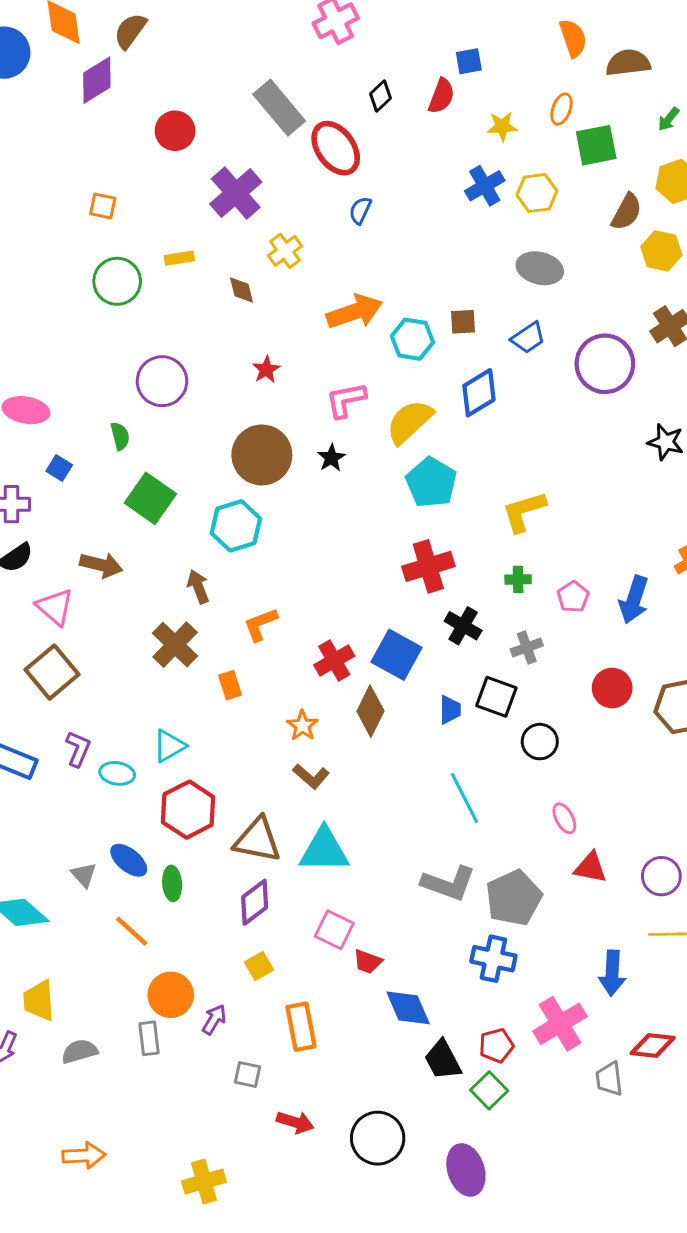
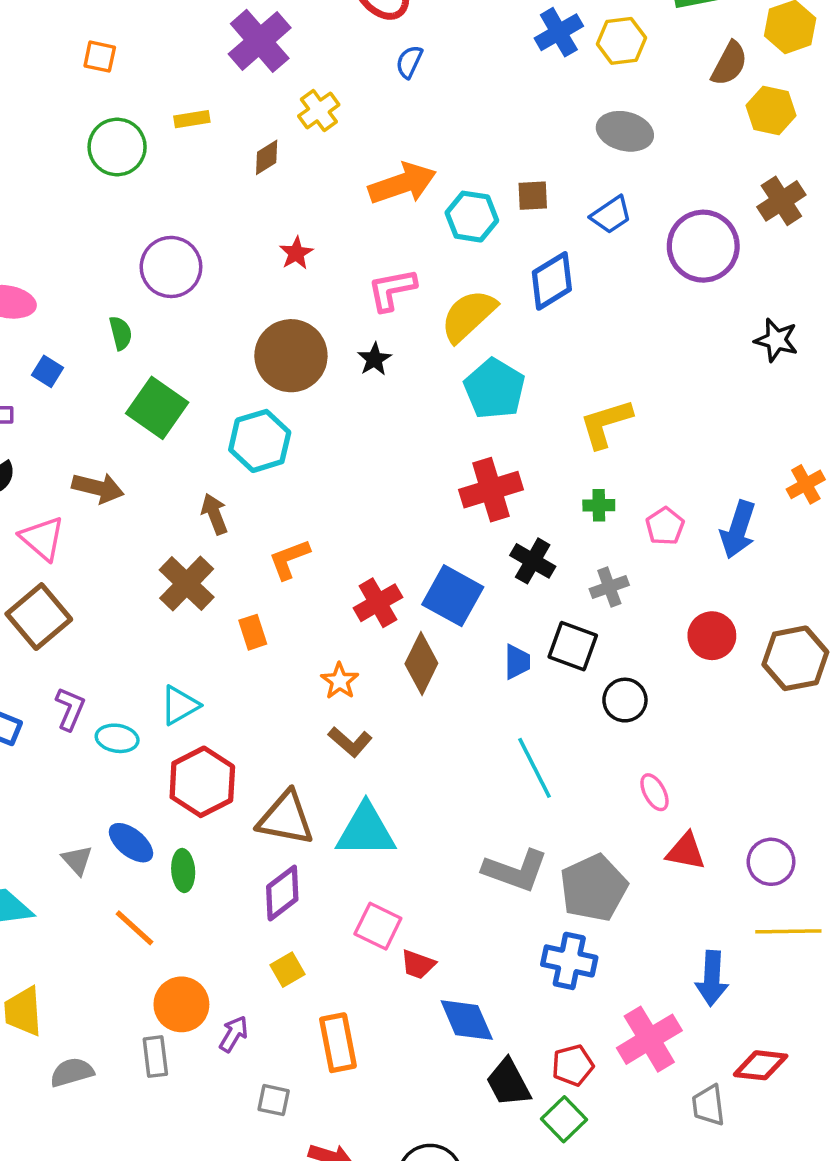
brown diamond: (242, 290) -> (267, 157), turned 72

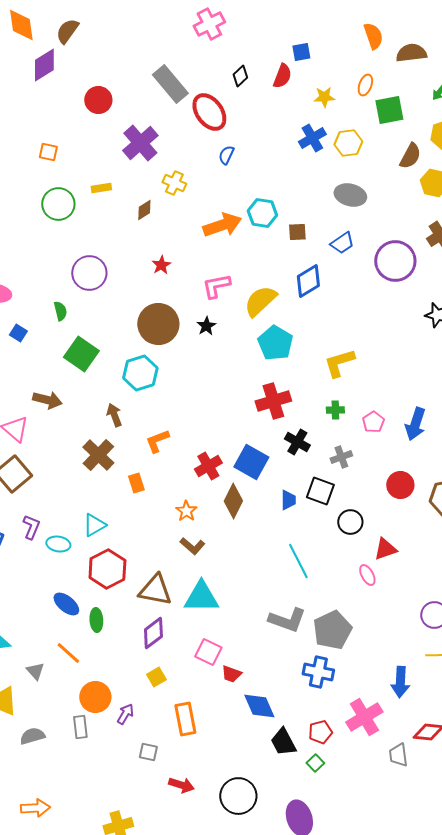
yellow cross: (319, 110) -> (174, 183), turned -30
cyan hexagon: (472, 217) -> (262, 213), moved
red triangle: (686, 851) -> (385, 549), moved, turned -30
gray triangle: (77, 860) -> (35, 671), moved
green square: (564, 1119) -> (315, 763), size x0.7

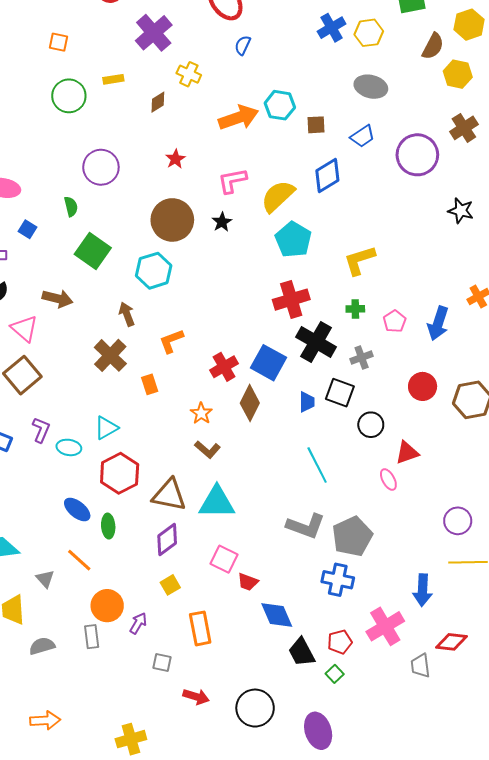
black cross: (297, 442) -> (316, 342), size x1.5

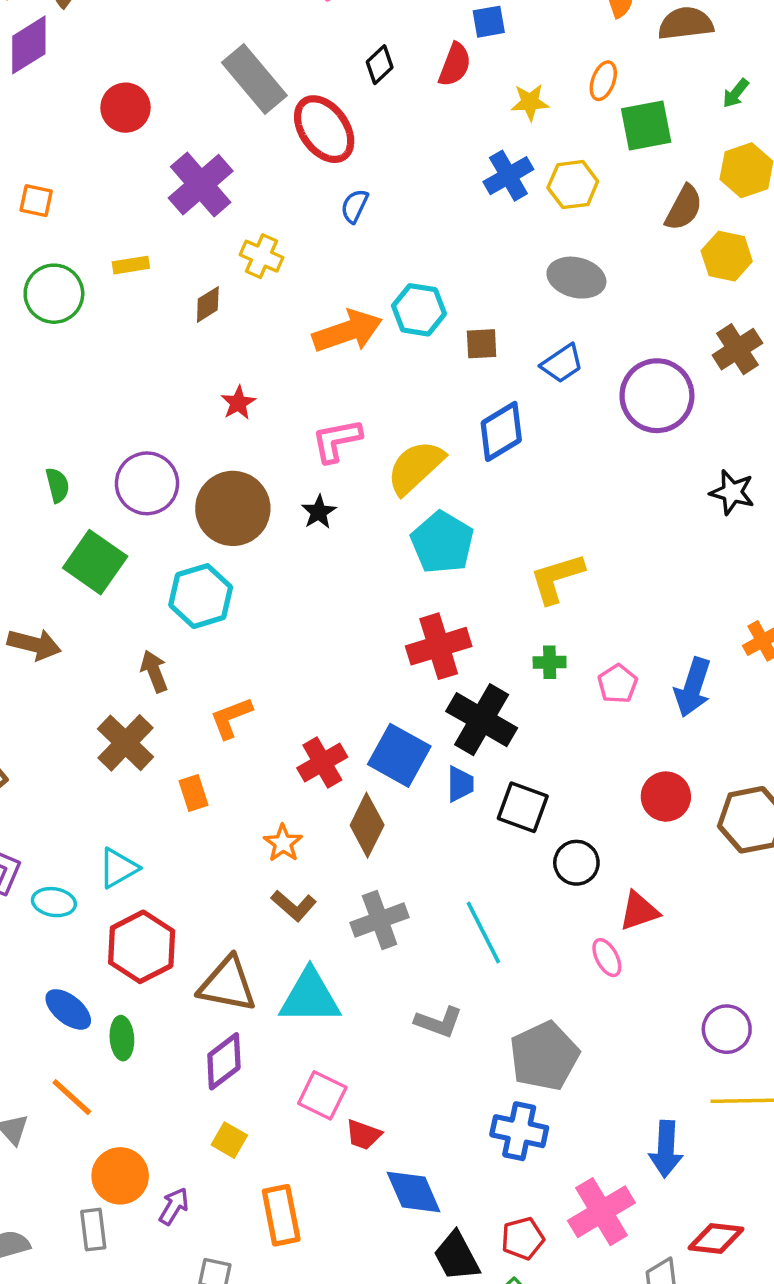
purple circle: (101, 167) -> (147, 483), moved
gray cross: (362, 357) -> (380, 920), moved, size x1.4
blue trapezoid: (307, 402) -> (460, 784), moved
gray L-shape: (306, 526) -> (439, 1022), moved, size x0.7
yellow square: (170, 585) -> (229, 1140), turned -30

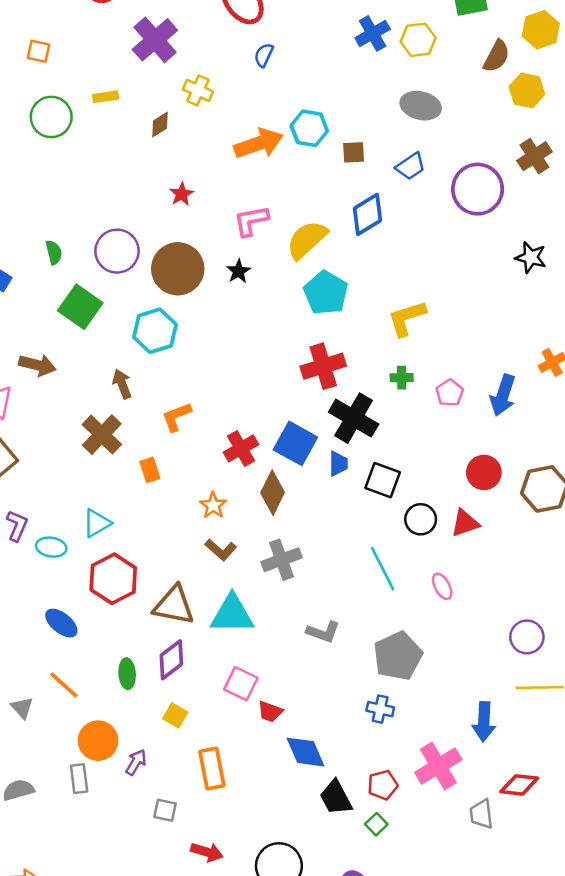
red triangle: (639, 911) -> (465, 523), moved
cyan line: (483, 933) -> (383, 569), moved
green ellipse: (122, 1038) -> (127, 674), moved
blue cross: (519, 1131) -> (380, 709), size x0.7

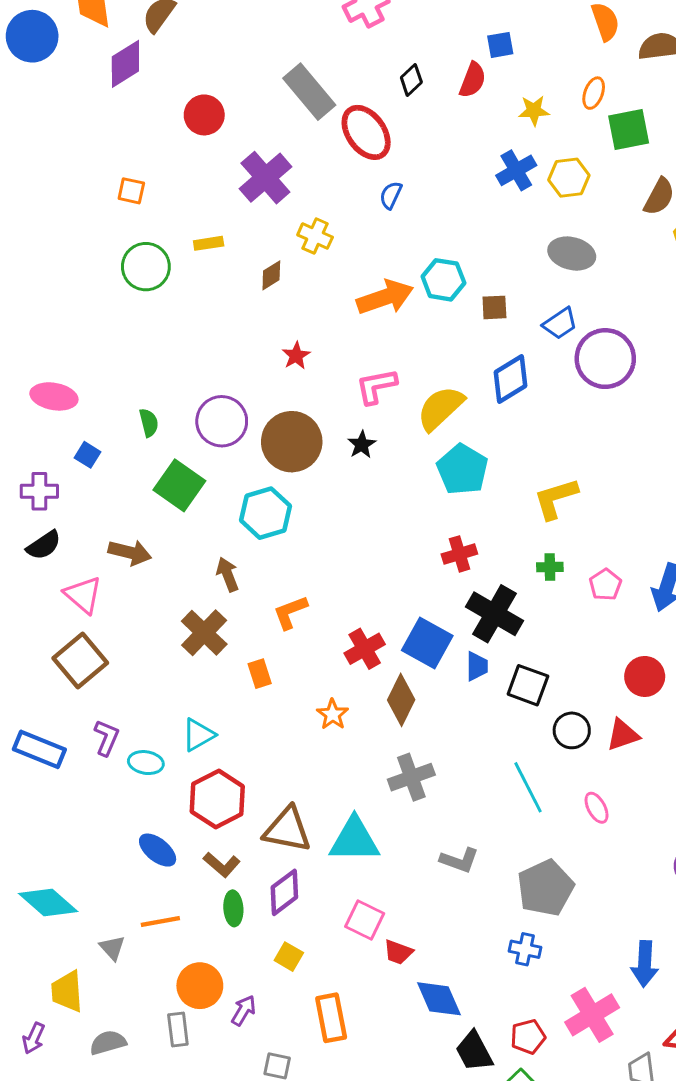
purple circle: (478, 189) -> (605, 359), moved
red cross: (323, 366) -> (459, 554), size x0.7
brown L-shape: (221, 550) -> (222, 865), moved
orange line: (64, 685) -> (160, 922), turned -52

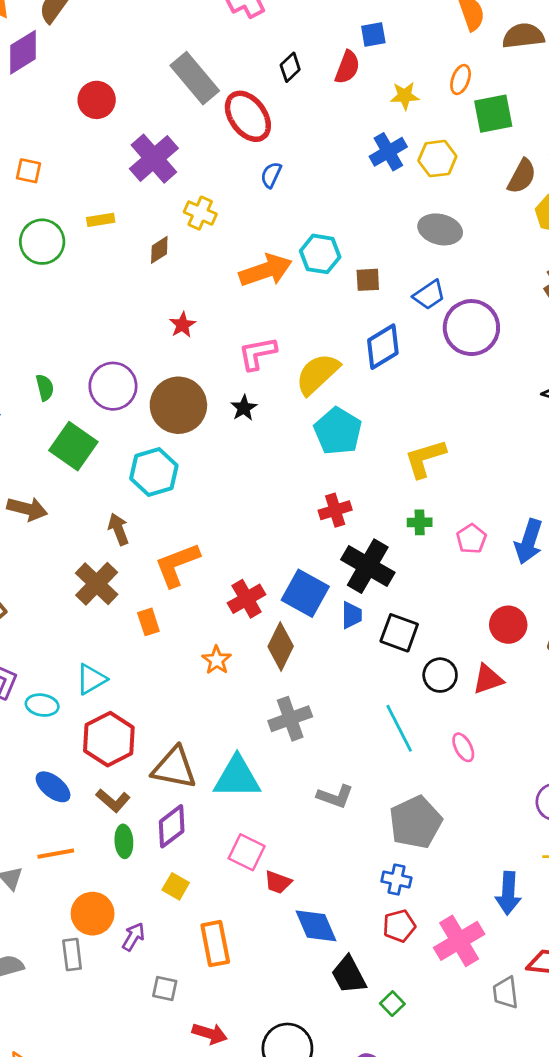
orange L-shape: (290, 612) -> (177, 565), size x1.4
red pentagon: (528, 1037) -> (399, 926), moved

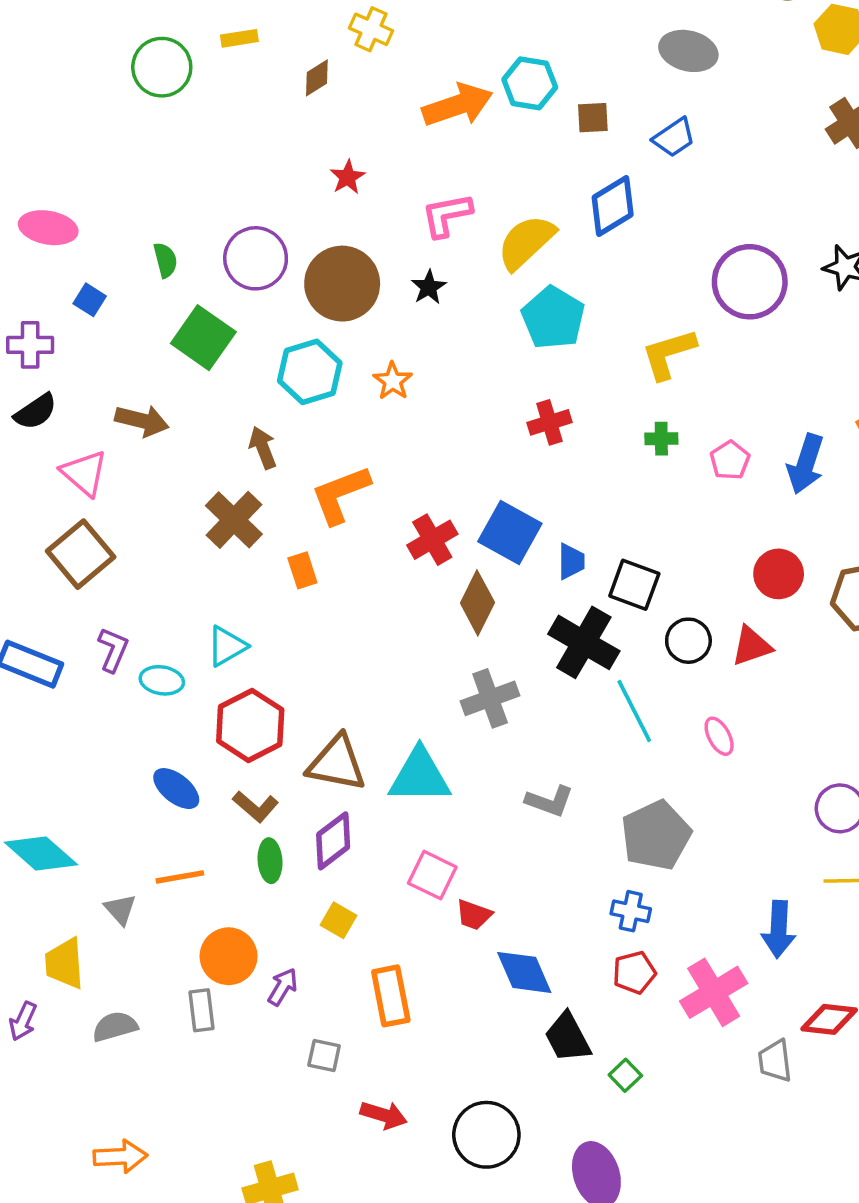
purple circle: (471, 328) -> (750, 282), moved
black cross: (368, 566) -> (584, 642), moved
orange star: (217, 660) -> (393, 381), moved

